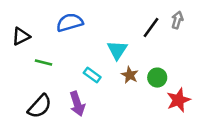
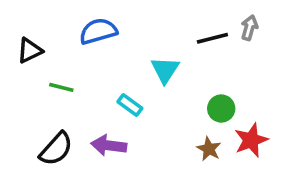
black line: (151, 28) -> (212, 38), turned 40
brown star: (130, 75) -> (209, 149), moved
purple arrow: (77, 104) -> (109, 145), turned 115

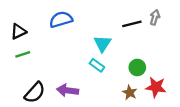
green line: (61, 87) -> (23, 54), moved, turned -32
cyan rectangle: (130, 105) -> (97, 65), moved
red star: (251, 140) -> (156, 87), turned 30

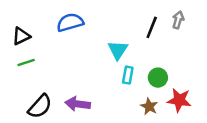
black line: (132, 24) -> (152, 27), turned -54
cyan rectangle: (97, 65) -> (128, 75), moved, turned 64

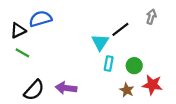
blue semicircle: (70, 22) -> (40, 19), moved
black line: (152, 27) -> (120, 29), moved, turned 30
green line: (26, 63) -> (22, 53), turned 48

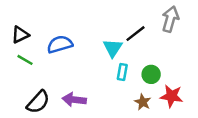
gray arrow: (151, 17) -> (170, 19), size x1.5
blue semicircle: (40, 19) -> (60, 44), moved

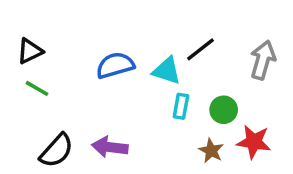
gray arrow: (170, 19) -> (263, 60), moved
blue semicircle: (60, 44) -> (115, 65), moved
cyan triangle: (113, 48) -> (167, 71), turned -45

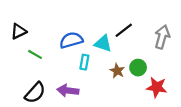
green line: (37, 88) -> (35, 54), moved
cyan rectangle: (181, 106) -> (84, 62), moved
brown star: (211, 151) -> (117, 71), moved

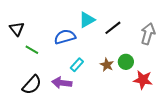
black triangle: (19, 31) -> (17, 29), turned -42
cyan triangle: (103, 43) -> (87, 20), moved, turned -48
cyan rectangle: (84, 62) -> (77, 65), moved, turned 32

